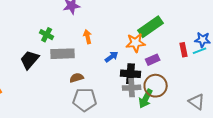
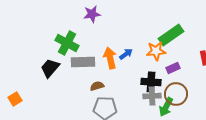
green cross: (47, 35) -> (67, 43), size x1.6
orange arrow: (88, 37) -> (110, 58), moved, size x1.5
blue arrow: (112, 57) -> (126, 54), moved

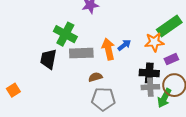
black trapezoid: (50, 68) -> (48, 59), turned -30

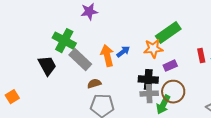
gray rectangle: (81, 53) -> (80, 60), turned 45
black trapezoid: (48, 59) -> (47, 66), turned 140

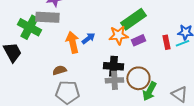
gray rectangle: (80, 60) -> (47, 17), moved, turned -40
purple rectangle: (170, 66) -> (138, 40), moved
green arrow: (163, 105) -> (149, 91), moved

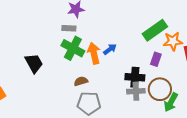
gray rectangle: (47, 17) -> (69, 28), size x0.6
green cross: (29, 27) -> (73, 48), moved
orange star: (118, 35) -> (173, 41), moved
purple rectangle: (138, 40) -> (156, 59), moved, turned -48

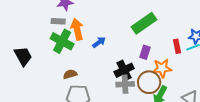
orange star: (173, 41) -> (162, 68), moved
orange arrow: (94, 53) -> (77, 29), moved
black cross: (135, 77) -> (124, 70), turned -30

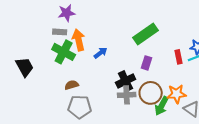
orange star: (162, 68) -> (177, 94), moved

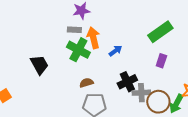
black cross: (126, 81) -> (127, 82), moved
brown circle: (151, 93) -> (158, 102), moved

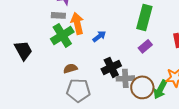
green rectangle: (160, 32) -> (144, 17), turned -40
green cross: (78, 50) -> (62, 35), turned 30
purple rectangle: (161, 61) -> (145, 46), turned 32

